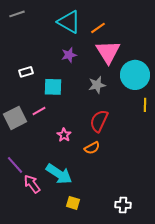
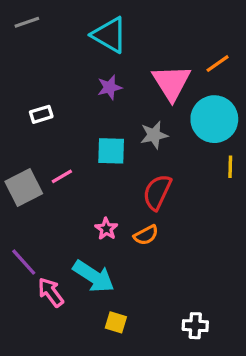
orange line: (98, 28) -> (218, 64), moved
cyan square: (53, 87) -> (111, 151), moved
pink star: (64, 135) -> (106, 229), moved

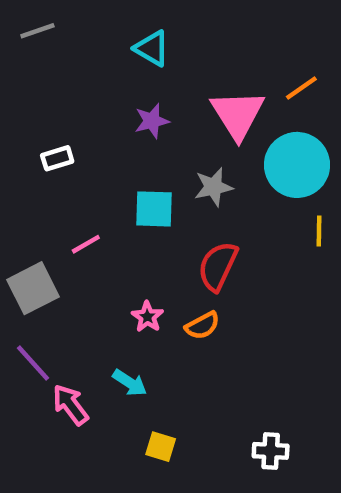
cyan triangle: (109, 35) -> (152, 48), size x0.7
gray square: (24, 187) -> (33, 288), moved
cyan arrow: (94, 276) -> (130, 383), size x0.6

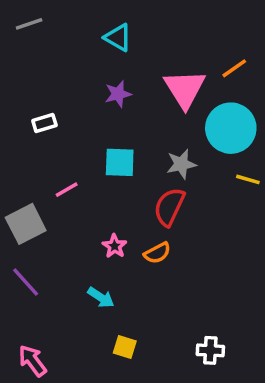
gray star: (213, 187) -> (181, 164), moved
yellow line: (319, 231) -> (248, 179), turned -75
pink arrow: (70, 405) -> (32, 361), moved

